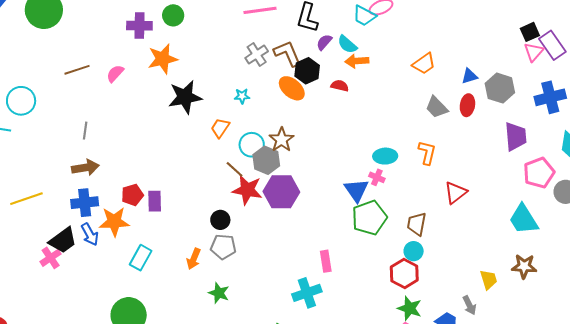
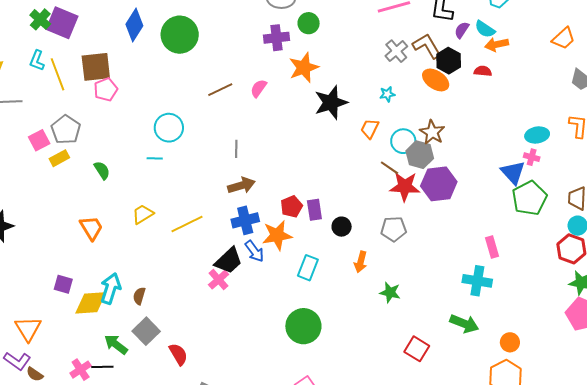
black circle: (220, 220) -> (342, 227), moved
gray pentagon: (223, 247) -> (394, 229), moved
cyan cross: (307, 293) -> (477, 281), turned 36

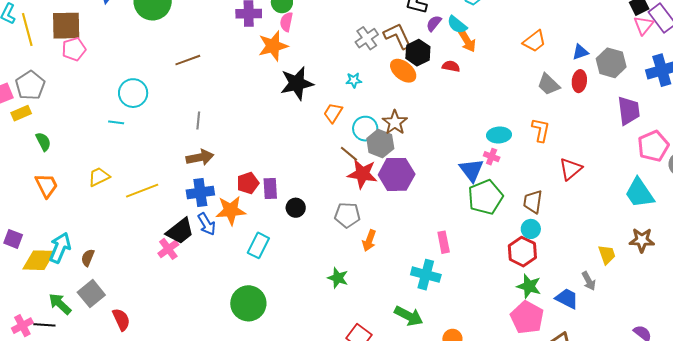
orange arrow: (497, 44) -> (467, 41), turned -115
pink semicircle: (259, 88) -> (286, 22), moved, turned -30
green semicircle: (102, 170) -> (43, 142), moved
orange arrow: (361, 262) -> (369, 241), moved

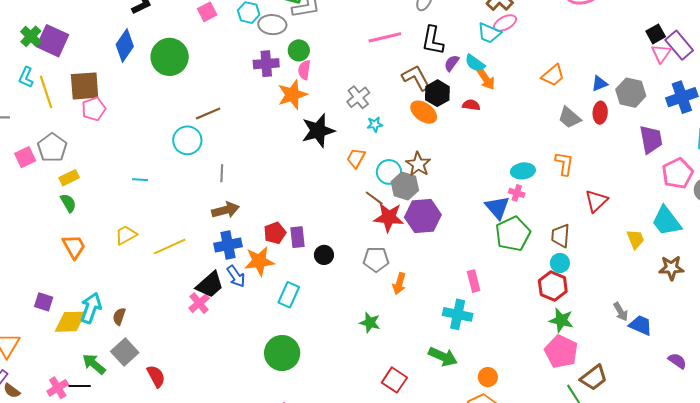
gray cross: (367, 38) -> (358, 97), moved
cyan circle: (133, 93) -> (187, 140), moved
yellow rectangle: (21, 113) -> (69, 178), moved
yellow trapezoid: (607, 255) -> (636, 239), moved
blue trapezoid: (567, 299) -> (640, 325), moved

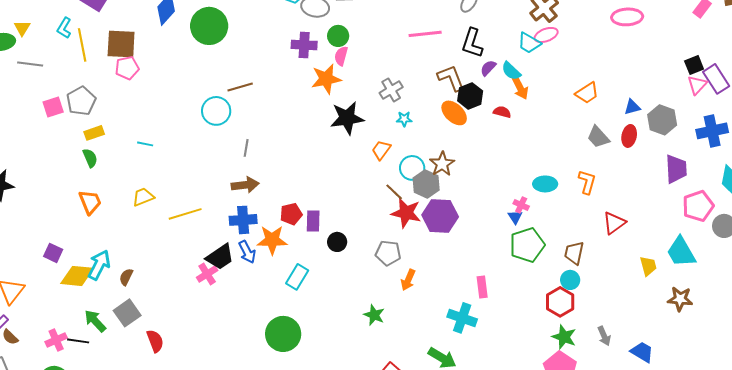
cyan line: (140, 180) -> (145, 144), moved
pink cross: (517, 193) -> (521, 205), moved
blue triangle: (497, 207) -> (515, 217), size x0.6
gray arrow: (621, 312) -> (604, 336), moved

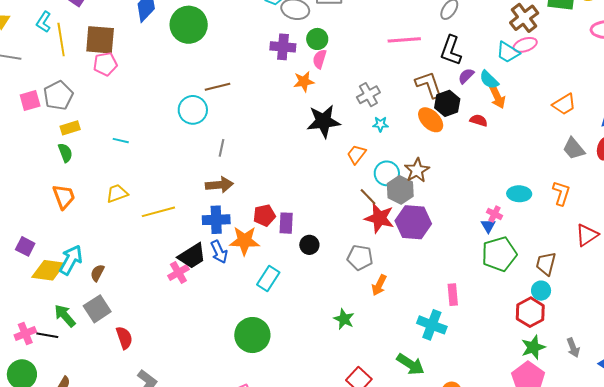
orange star: (326, 79) -> (304, 82), size x0.7
green star: (564, 337) -> (533, 347), turned 30

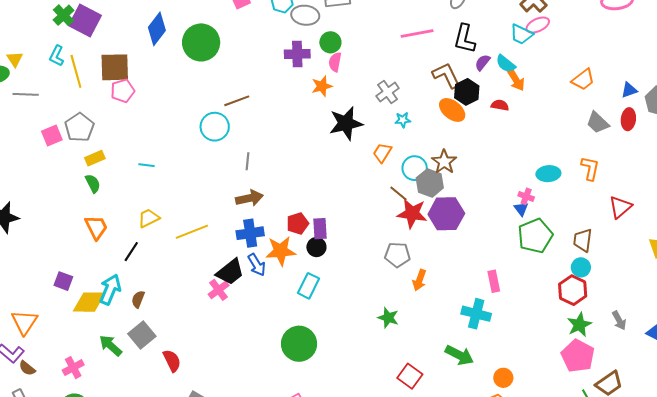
black circle: (309, 245) -> (316, 247), moved
black line: (47, 335) -> (131, 252), moved, turned -60

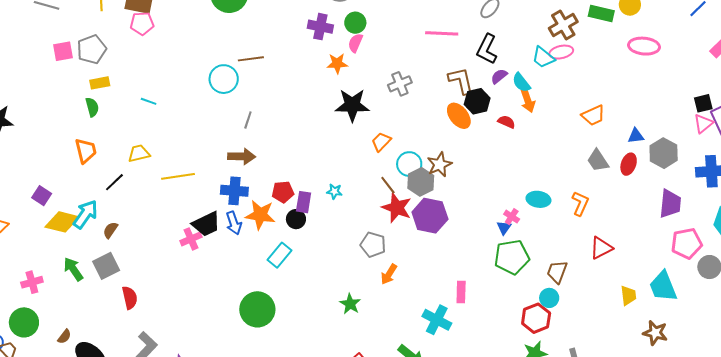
cyan star: (403, 120) -> (334, 191), moved

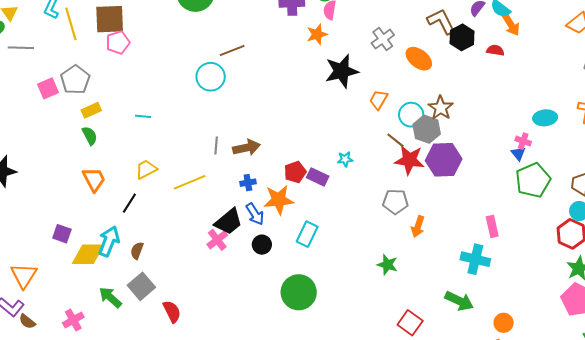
orange ellipse: (459, 116) -> (419, 59), moved
gray line: (248, 120) -> (216, 145), moved
blue cross: (234, 191) -> (248, 183), size x0.6
purple rectangle: (304, 202) -> (318, 177), turned -60
black circle: (296, 219) -> (262, 245), moved

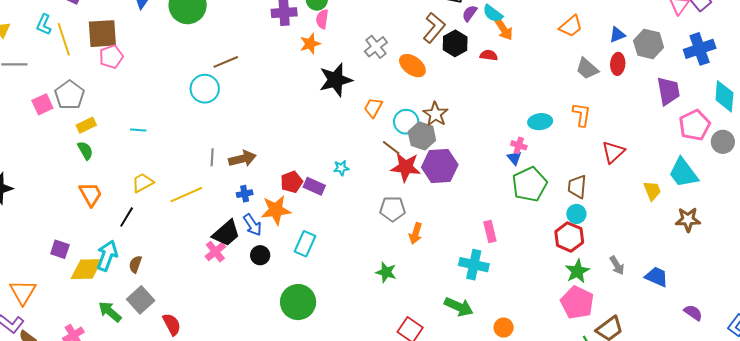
brown L-shape: (441, 21) -> (434, 28), turned 68

